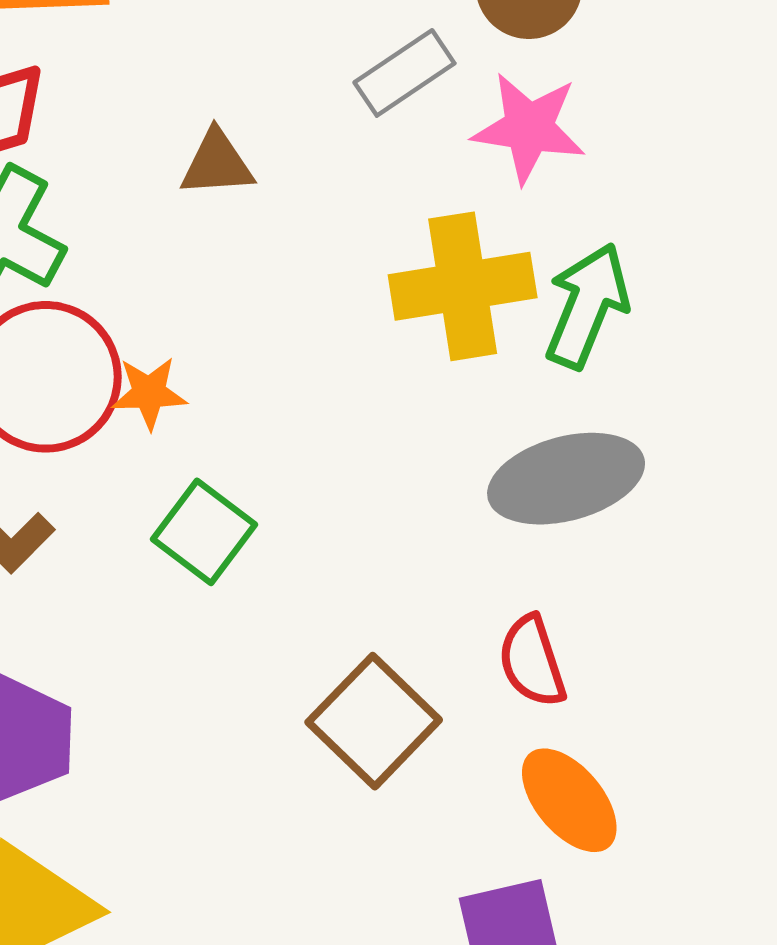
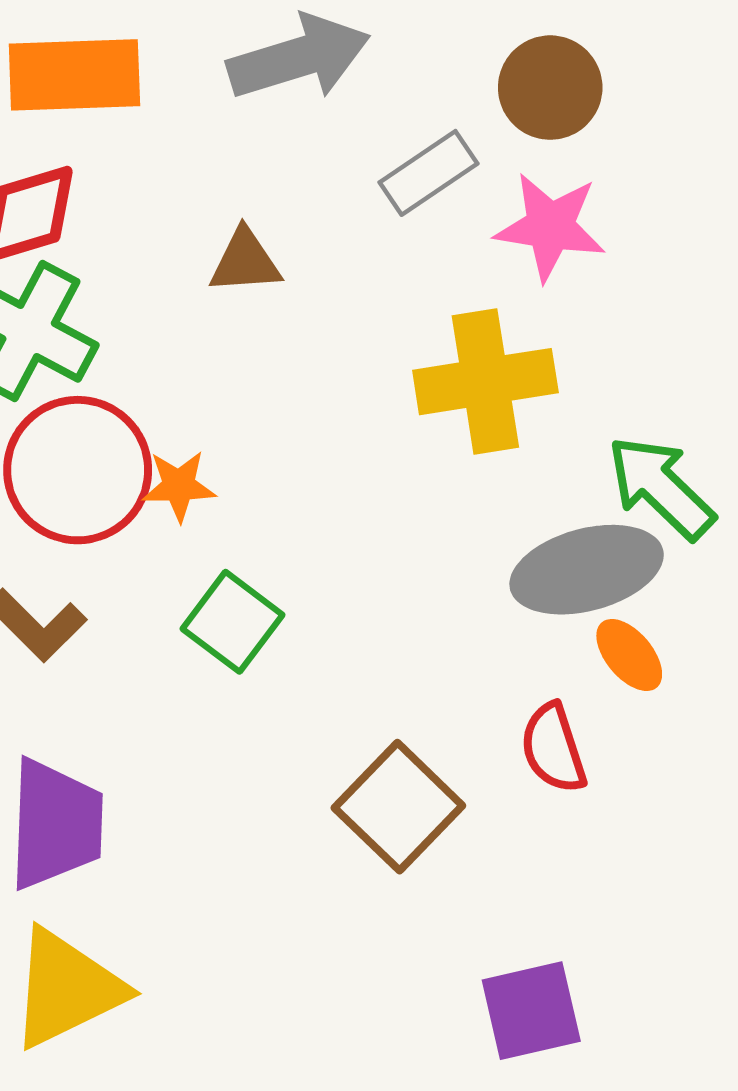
green arrow: (587, 306) -> (661, 487), moved, turned -68
orange ellipse: (569, 800) -> (629, 655), moved, size x0.7

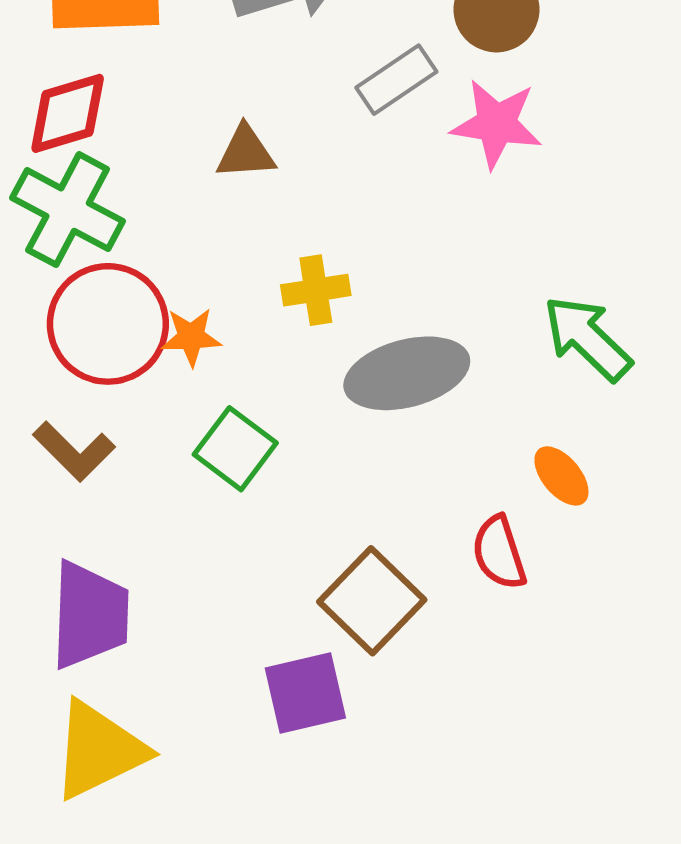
yellow cross: (485, 382) -> (316, 290), moved, size x0.6
gray ellipse: (587, 570) -> (407, 373), moved
purple square: (531, 1011) -> (305, 693), moved

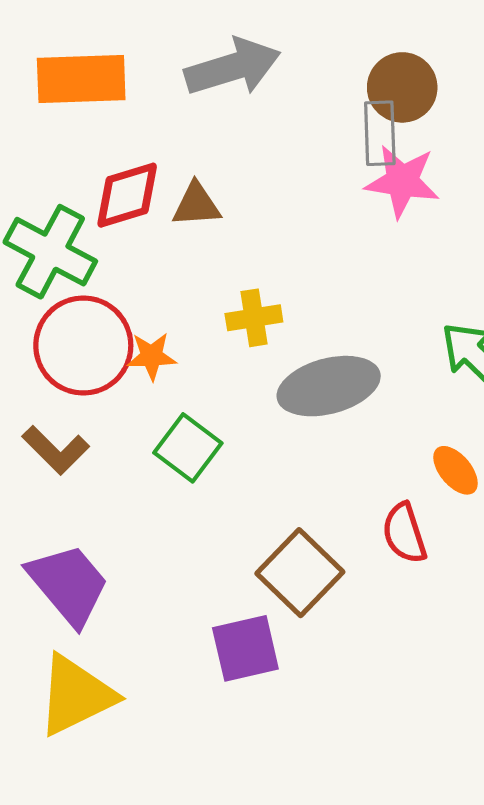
gray rectangle: (396, 80) -> (380, 133), moved, turned -58
red diamond: (68, 113) -> (127, 195), moved
purple trapezoid: (90, 615) -> (68, 584), turned -42

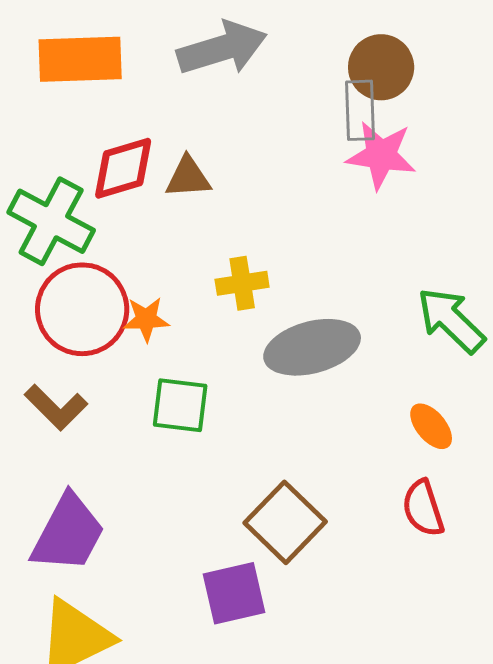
green square: (188, 448) -> (180, 405), turned -30
red semicircle: (404, 533) -> (423, 508), moved
purple trapezoid: (68, 584) -> (68, 533), turned 68

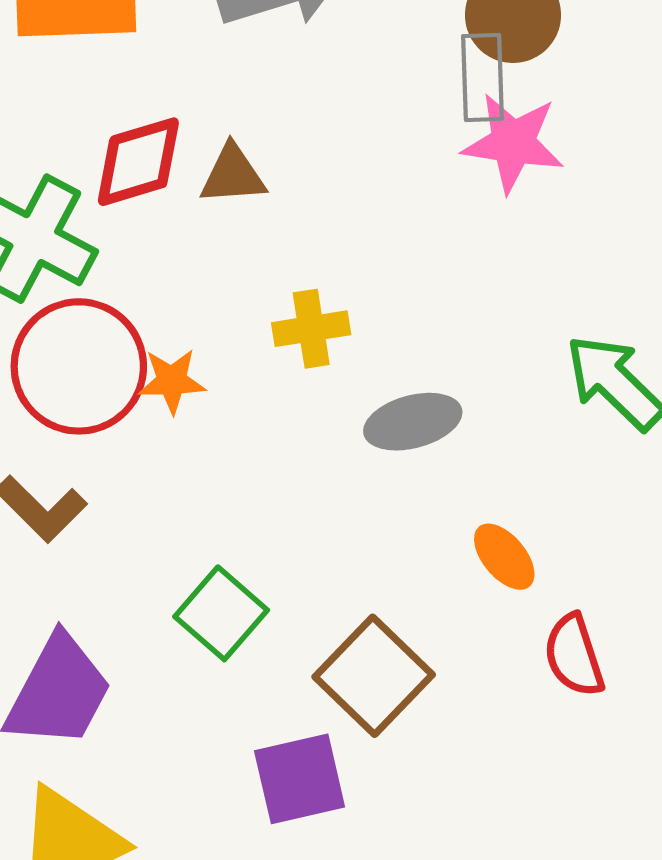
gray ellipse: (312, 347) -> (413, 422), size x0.7
green square: (180, 405) -> (221, 613), moved, turned 34
orange ellipse: (431, 426) -> (504, 557), moved

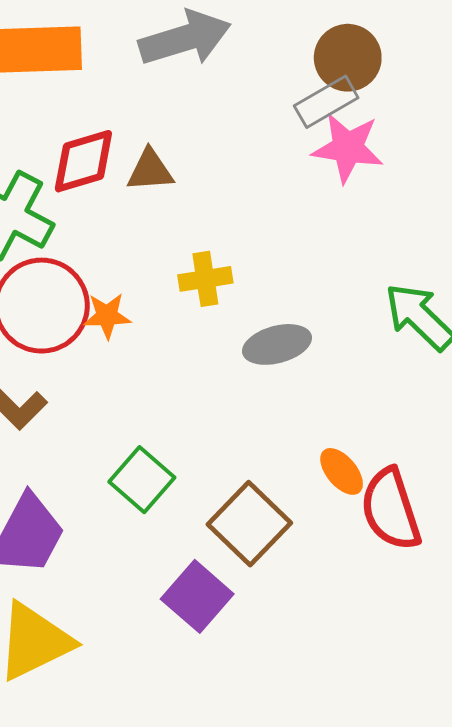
gray rectangle: (482, 77) -> (326, 102), turned 62
orange ellipse: (504, 557) -> (342, 471), moved
red semicircle: (574, 655) -> (391, 509), size x1.4
purple square: (300, 779) -> (197, 596), turned -36

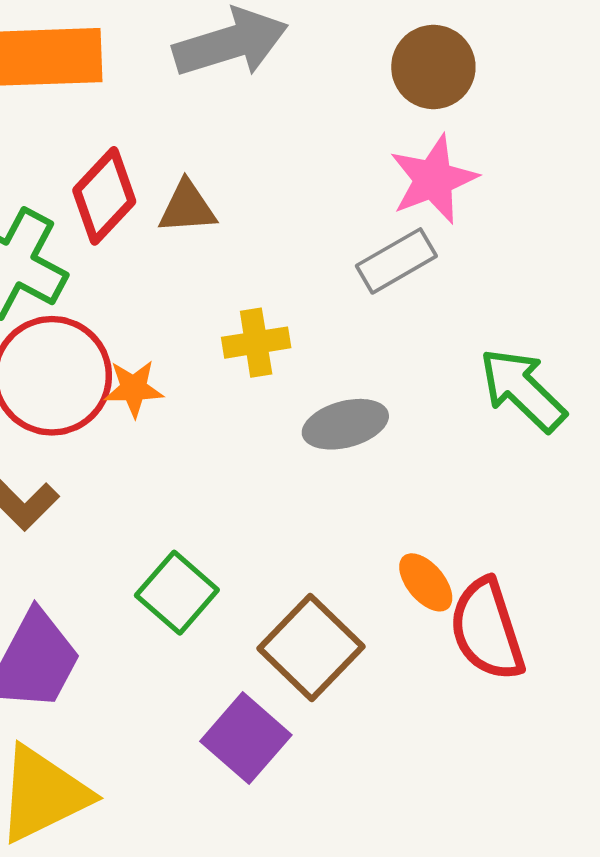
gray rectangle: (326, 102) -> (396, 261), moved
pink star: (348, 148) -> (433, 179), turned -30
red diamond: (83, 161) -> (104, 196), turned -30

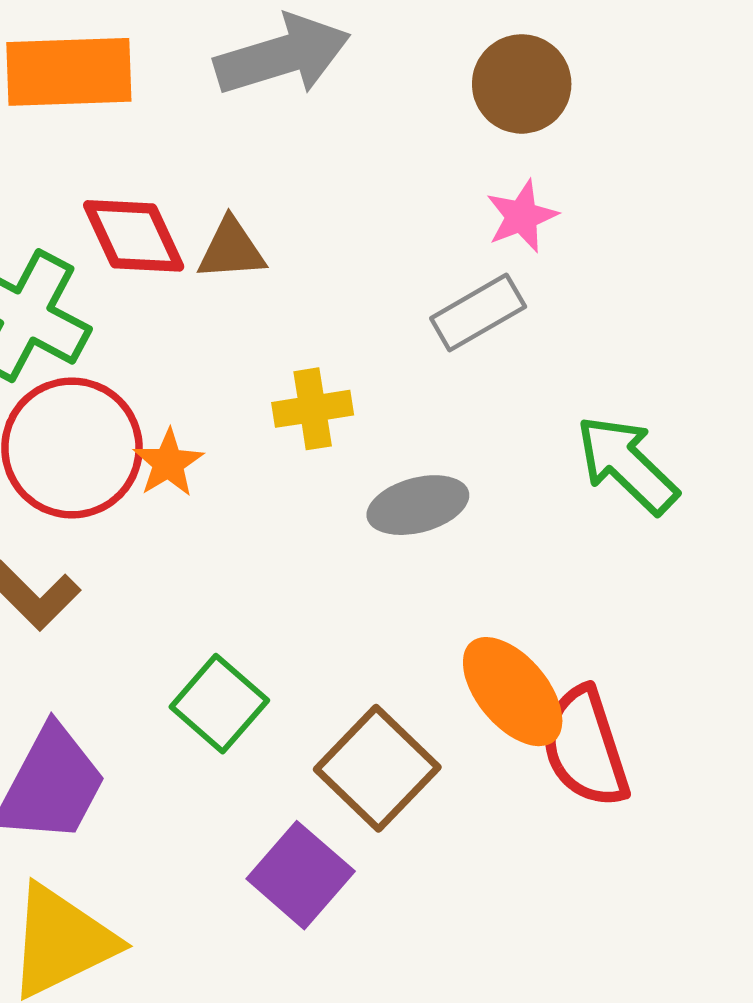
pink star: (433, 179) -> (522, 216), size x0.7
red diamond: (104, 196) -> (134, 236), turned -68
orange star: (134, 389) -> (168, 463), turned -30
orange ellipse: (426, 582) -> (513, 692), size x1.6

